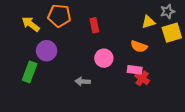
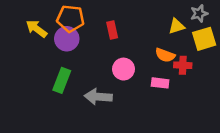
purple circle: (47, 51) -> (67, 39), moved
green rectangle: (30, 72) -> (62, 80), moved
red cross: (142, 78) -> (183, 65), moved, turned -32
gray arrow: (83, 81) -> (98, 97), size x1.5

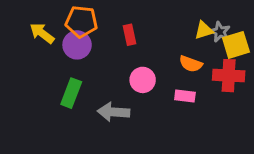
gray star: (199, 14) -> (220, 32), moved, turned -30
red cross: (183, 65) -> (229, 76), moved, size x1.5

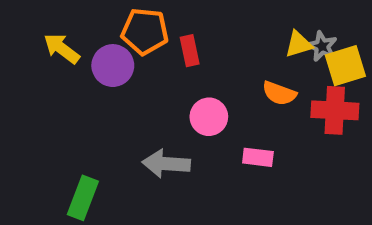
orange pentagon: (81, 22) -> (145, 31), moved
green rectangle: (71, 93) -> (83, 198), moved
pink rectangle: (185, 96) -> (258, 157), moved

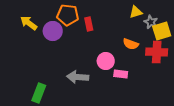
yellow triangle: (299, 44) -> (136, 12), moved
pink circle: (209, 117) -> (106, 61), moved

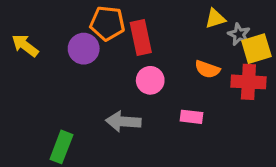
yellow arrow: (29, 23) -> (25, 45), moved
red rectangle: (89, 24) -> (141, 38), size x1.5
pink circle: (106, 61) -> (150, 80), moved

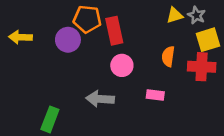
gray star: (239, 34) -> (196, 15), moved
yellow arrow: (25, 45) -> (20, 37), turned -35
orange semicircle: (207, 69) -> (168, 56), turned 78

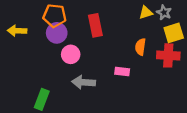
orange pentagon: (87, 19) -> (55, 16), moved
pink circle: (122, 65) -> (71, 54), moved
pink rectangle: (155, 95) -> (122, 72), moved

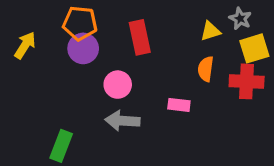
yellow triangle: (146, 12) -> (210, 31), moved
yellow arrow: (17, 31) -> (25, 45), turned 120
pink circle: (71, 54) -> (118, 85), moved

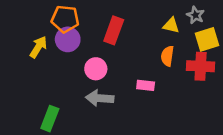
yellow triangle: (210, 31) -> (171, 25), turned 30
red rectangle: (140, 37) -> (114, 30), turned 32
yellow arrow: (25, 45) -> (38, 47), moved

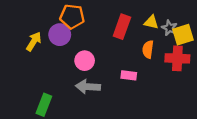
gray star: (195, 15) -> (169, 28), moved
orange pentagon: (65, 19) -> (72, 17), moved
red rectangle: (114, 30) -> (122, 27), moved

